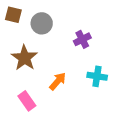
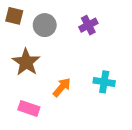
purple cross: (82, 39) -> (88, 25), moved
pink rectangle: (27, 101) -> (29, 108), turned -36

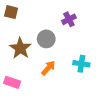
gray circle: (45, 25) -> (46, 39), moved
pink rectangle: (29, 108) -> (12, 82), moved

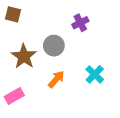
cyan cross: (81, 64) -> (95, 74), turned 35
pink rectangle: (12, 82) -> (14, 96), turned -49

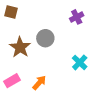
purple cross: (80, 23) -> (77, 17), moved
orange arrow: (56, 79) -> (39, 83), moved

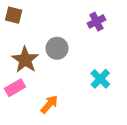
pink rectangle: (12, 81) -> (15, 88), moved

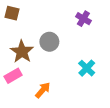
purple cross: (96, 22) -> (83, 19), turned -32

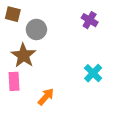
gray circle: (49, 42) -> (36, 29), moved
pink rectangle: (13, 76) -> (14, 81), turned -63

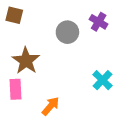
gray circle: (36, 29) -> (67, 32), moved

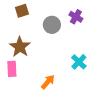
brown square: (14, 15) -> (22, 11), moved, turned -32
orange arrow: (51, 106) -> (48, 82), moved

